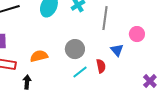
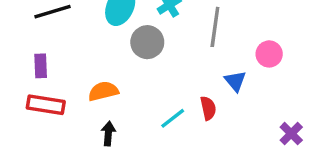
gray circle: (75, 49) -> (147, 42), moved
black arrow: (27, 82) -> (108, 134), moved

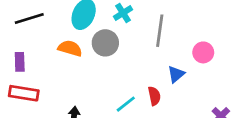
blue triangle: (235, 81) -> (176, 74), turned 30
orange semicircle: (103, 91) -> (70, 48), moved, turned 30

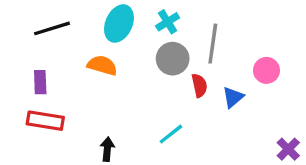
gray circle: (105, 43) -> (173, 59), moved
red semicircle: (154, 96) -> (199, 85), moved

